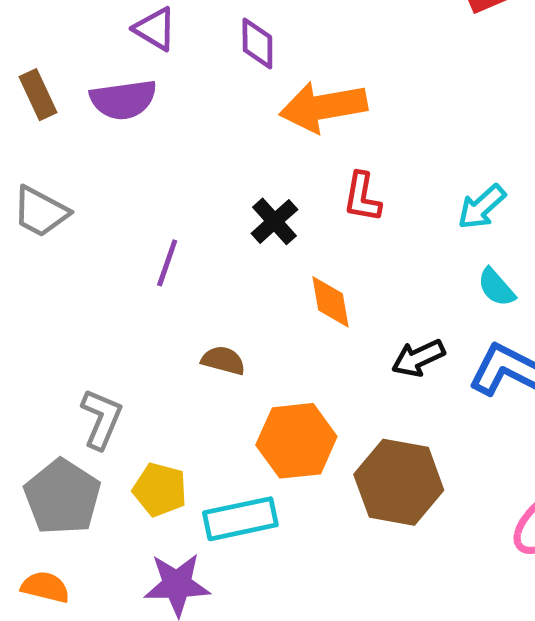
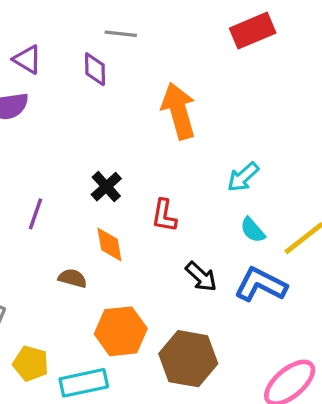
orange arrow: (323, 107) -> (179, 111), moved, turned 84
red L-shape: (362, 197) -> (164, 216), moved
orange diamond: (331, 302) -> (109, 244), moved
black arrow: (418, 358) -> (201, 277), turned -112

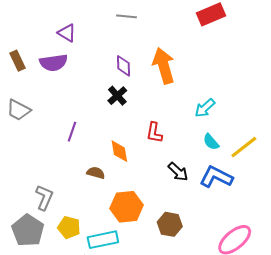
purple diamond: (95, 69) -> (123, 66), moved
black cross: (106, 187) -> (117, 96), moved
brown hexagon: (188, 359) -> (170, 224), size x0.7

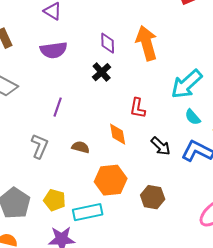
purple semicircle: (54, 63) -> (54, 50), moved
cyan arrow: (205, 108) -> (187, 84), size x1.6
orange diamond: (119, 151) -> (118, 134), moved
gray L-shape: (44, 197) -> (40, 146), moved

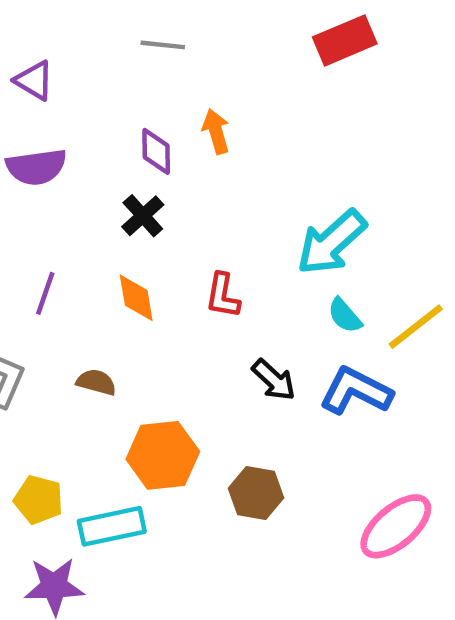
orange arrow: (147, 43) -> (216, 131), moved, size x0.6
orange diamond: (118, 134) -> (136, 298), moved

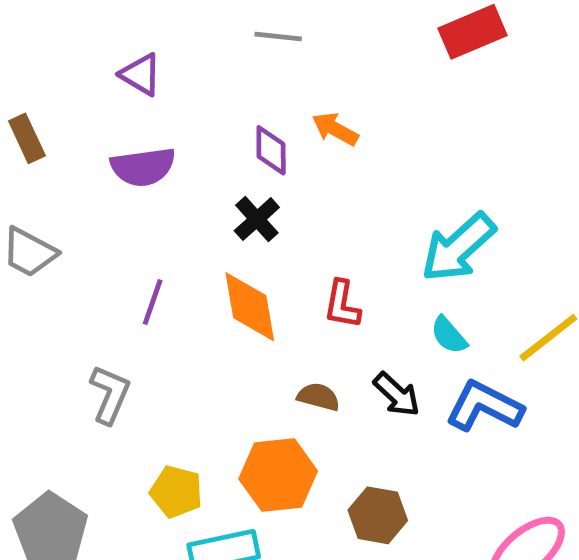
orange arrow: (216, 131) -> (335, 129), turned -45
orange diamond: (136, 298) -> (250, 307), size x1.4
cyan semicircle: (345, 316) -> (449, 335), moved
brown semicircle: (96, 382) -> (318, 397), moved
yellow pentagon: (39, 500) -> (176, 492), moved

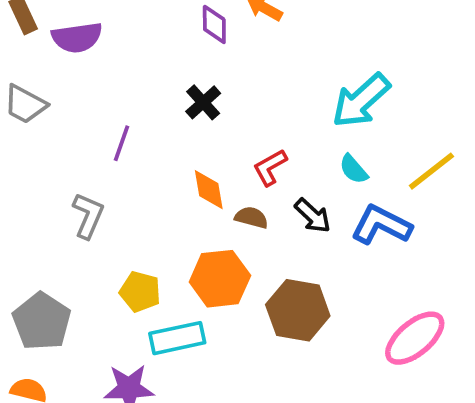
purple semicircle: (143, 167) -> (77, 37), moved
black cross: (257, 219) -> (203, 102), moved
red L-shape: (342, 304) -> (270, 167), moved, turned 51
orange diamond: (250, 307) -> (209, 190), moved, size x0.7
brown hexagon: (378, 515) -> (298, 310), size x1.4

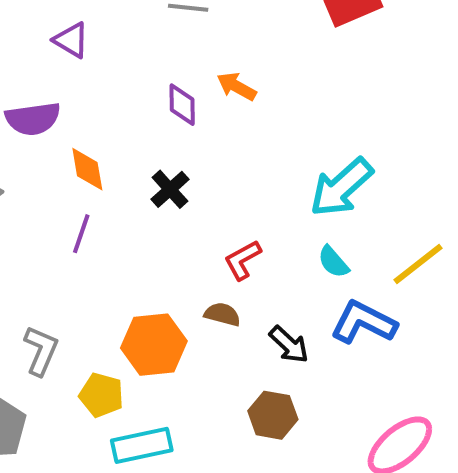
orange diamond: (209, 190) -> (87, 169), moved
gray L-shape: (88, 216) -> (41, 351), moved
black arrow: (313, 216) -> (289, 345), moved
orange hexagon: (220, 279) -> (154, 345), moved
brown hexagon: (298, 310) -> (273, 415), size x0.7

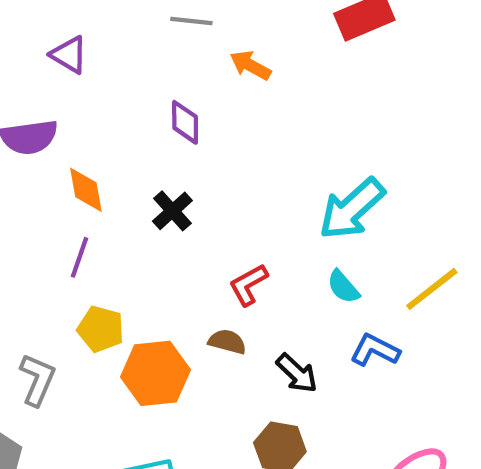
orange arrow: (237, 86) -> (250, 65), moved
blue L-shape: (364, 322) -> (375, 350), size x0.7
yellow pentagon: (101, 395) -> (101, 329), moved

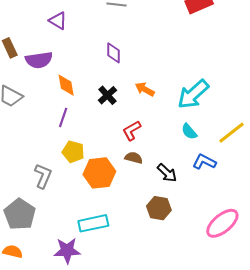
orange arrow: (250, 65) -> (145, 89), moved
red L-shape: (248, 285) -> (132, 131), moved

